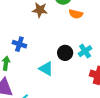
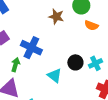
blue cross: (19, 44) -> (31, 48), size x1.5

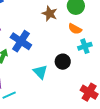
orange semicircle: (91, 25) -> (75, 29), moved
cyan cross: (95, 63) -> (85, 46), moved

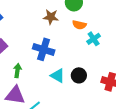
blue cross: (21, 41) -> (44, 49), moved
black circle: (63, 62) -> (79, 75), moved

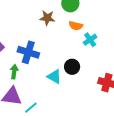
blue cross: (44, 49) -> (28, 52), moved
black circle: (79, 75) -> (72, 67), moved

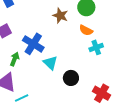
black circle: (72, 67) -> (71, 78), moved
cyan triangle: (54, 77) -> (50, 63), moved

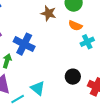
cyan triangle: (50, 63) -> (38, 88), moved
black circle: (71, 78) -> (73, 77), moved

